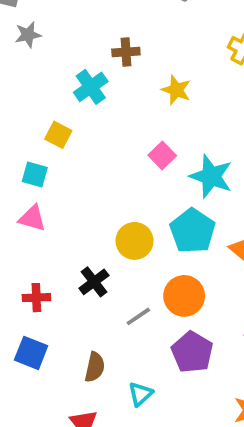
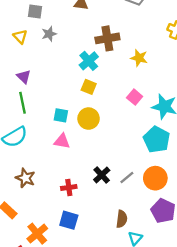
brown cross: (126, 52) -> (107, 38), size x1.5
yellow square: (58, 135) -> (89, 87), moved
yellow circle: (135, 241) -> (89, 119), moved
gray line: (138, 316) -> (127, 177), moved
brown semicircle: (95, 367) -> (122, 219), moved

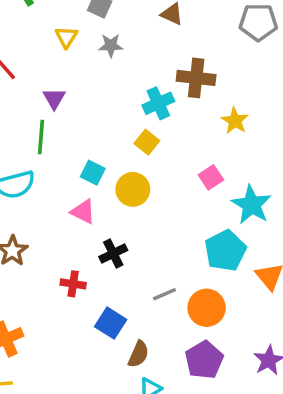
black cross: (102, 175) -> (113, 253), moved
blue square: (69, 220) -> (111, 323), moved

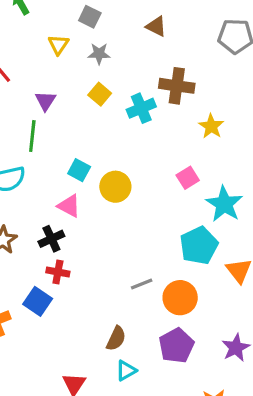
yellow square: (147, 142) -> (100, 94), moved
black cross: (113, 253) -> (51, 239), moved
blue square: (111, 323) -> (38, 301), moved

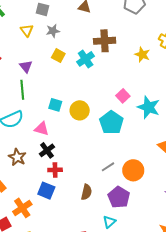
yellow star: (211, 126) -> (142, 55), moved
pink triangle: (69, 206) -> (42, 129), moved
cyan pentagon: (199, 246) -> (111, 123), moved
brown semicircle: (116, 338) -> (86, 192), moved
purple pentagon: (176, 346) -> (119, 197), moved

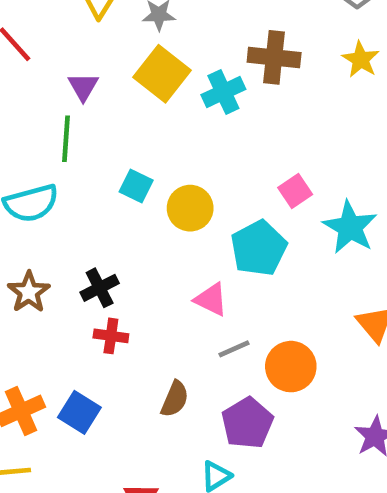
yellow star: (142, 55) -> (361, 59), moved
yellow square: (58, 56) -> (162, 74), size x1.6
pink triangle: (42, 129) -> (211, 300), moved
blue square: (46, 191) -> (79, 412), moved

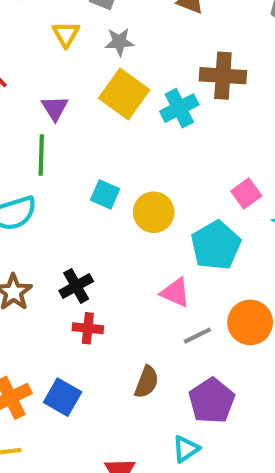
orange circle: (291, 367) -> (250, 322), moved

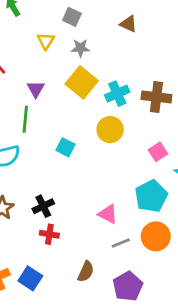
brown cross: (223, 76) -> (156, 97), moved
yellow circle: (154, 212) -> (110, 130), moved
cyan pentagon: (216, 245) -> (151, 196), moved

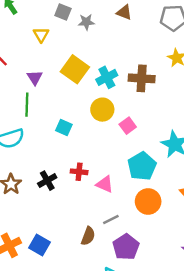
brown triangle: (129, 24) -> (124, 12), moved
gray star: (80, 48) -> (86, 22), moved
pink square: (158, 152) -> (128, 126), moved
red cross: (49, 234) -> (79, 172), moved
gray line: (121, 243) -> (111, 220), moved

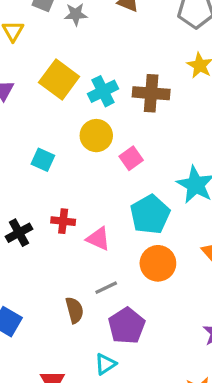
brown semicircle: (88, 236) -> (75, 310), turned -36

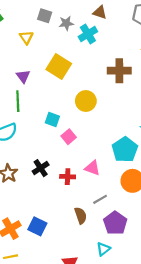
cyan cross: (103, 91) -> (88, 34), moved
pink square: (131, 158) -> (69, 137), moved
red cross: (63, 221) -> (68, 177), moved

